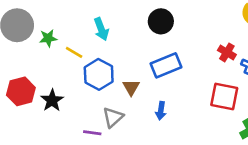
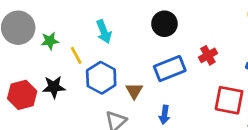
yellow line: (74, 52) -> (76, 55), turned 30
red cross: (227, 52) -> (208, 55), moved, turned 30
black star: (52, 100) -> (54, 87), moved, turned 30

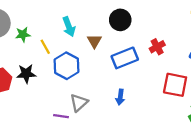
brown triangle: (134, 91) -> (94, 41), moved

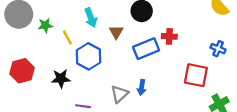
red cross: (157, 47) -> (169, 36), moved, turned 32
black star: (26, 74) -> (61, 79), moved
gray triangle: (79, 103) -> (119, 94), moved

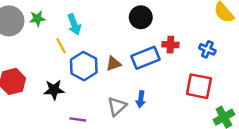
cyan arrow: (91, 18) -> (74, 24), moved
green star: (45, 25) -> (37, 18), moved
brown triangle: (116, 32) -> (113, 64), moved, turned 40
blue cross: (218, 49) -> (207, 49), moved

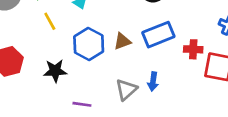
red cross: (170, 45) -> (193, 49), moved
yellow line: (61, 46) -> (50, 21), moved

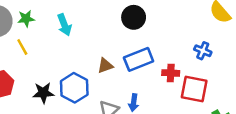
yellow line: (50, 21) -> (22, 47), moved
blue hexagon: (89, 44) -> (74, 88), moved

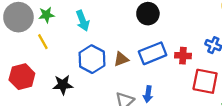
red cross: (171, 73) -> (183, 56), moved
blue hexagon: (74, 88) -> (92, 59), moved

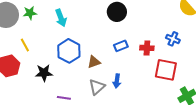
yellow line: (43, 42) -> (25, 45), moved
blue rectangle: (153, 53) -> (121, 46), size x0.6
brown triangle: (121, 59) -> (94, 62), moved

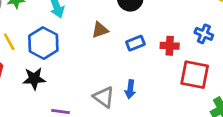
blue hexagon: (69, 51) -> (43, 43), moved
brown triangle: (94, 62) -> (100, 30), moved
gray triangle: (97, 87) -> (104, 97), turned -42

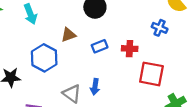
blue cross: (204, 34) -> (160, 28), moved
blue hexagon: (43, 43) -> (44, 58), moved

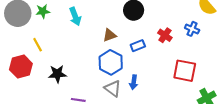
red cross: (130, 49) -> (165, 35), moved, turned 32
blue hexagon: (44, 58) -> (111, 62), moved

